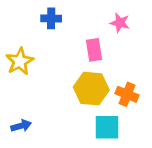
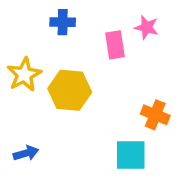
pink rectangle: (94, 50) -> (115, 45), moved
yellow hexagon: (91, 89) -> (70, 90), moved

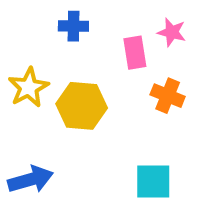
orange cross: (155, 115) -> (168, 96), moved
blue arrow: (26, 153) -> (31, 180), size x1.5

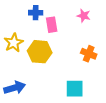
pink rectangle: (135, 53) -> (52, 25), moved
orange cross: (168, 96) -> (89, 54), moved

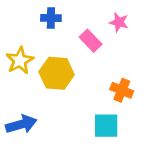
pink rectangle: (52, 25) -> (91, 41), moved, turned -35
orange cross: (89, 54) -> (122, 90), moved

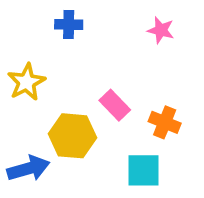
pink rectangle: (91, 41) -> (115, 105), moved
yellow hexagon: (57, 73) -> (73, 136), moved

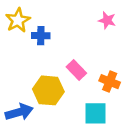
blue cross: (69, 24) -> (41, 36), moved
yellow star: (26, 82) -> (18, 20), moved

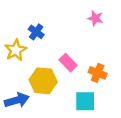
yellow star: (18, 20) -> (16, 50), moved
blue cross: (41, 36) -> (36, 32), turned 35

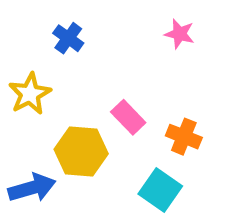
blue cross: (36, 32) -> (68, 38), moved
cyan square: (85, 101) -> (160, 190), turned 35

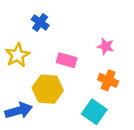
pink star: (180, 34) -> (106, 46), moved
pink rectangle: (128, 117) -> (67, 60), moved, turned -30

